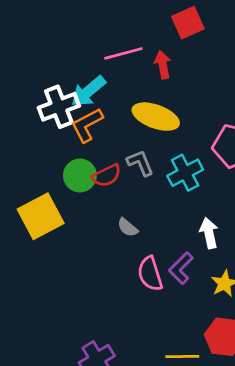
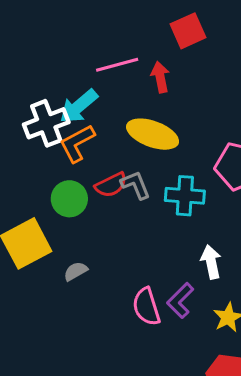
cyan cross: (185, 173) -> (185, 196), turned 32
red semicircle: (107, 176) -> (111, 185), moved
gray semicircle: (128, 227) -> (76, 271), moved, turned 110

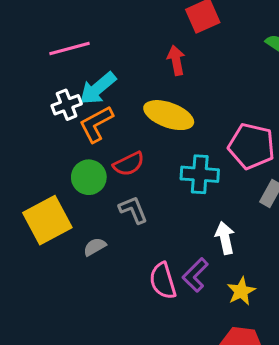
pink line: (117, 65) -> (70, 48), moved
white cross: (46, 123) -> (67, 105), size x0.7
gray L-shape: (136, 185) -> (133, 210), moved

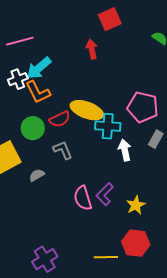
yellow ellipse: (169, 115) -> (87, 110), moved
orange L-shape: (96, 124) -> (38, 92), turned -88
white arrow: (225, 238) -> (125, 150), moved

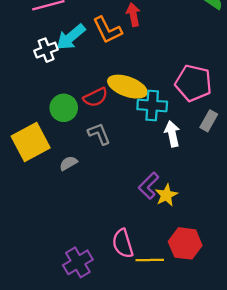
orange L-shape: (38, 92) -> (107, 30), moved
pink semicircle: (83, 198) -> (123, 243), moved
yellow star: (136, 205) -> (166, 195), moved

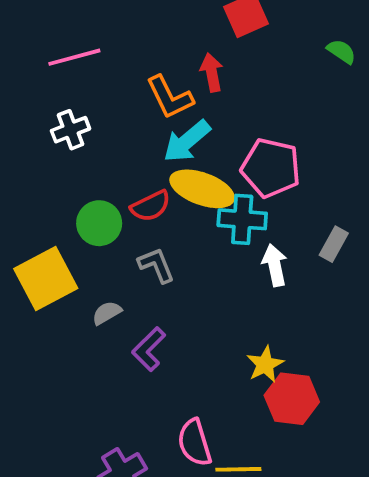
cyan arrow: (71, 37) -> (187, 141), moved
pink pentagon: (193, 83) -> (271, 168), moved
purple L-shape: (149, 186) -> (149, 349), moved
red hexagon: (185, 243) -> (292, 399), moved

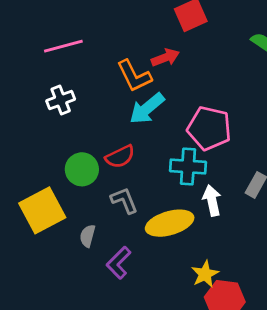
red arrow: (212, 72) -> (165, 58), turned 80
yellow ellipse: (202, 189) -> (170, 223), moved, turned -36
gray semicircle: (107, 313) -> (88, 236), turned -45

